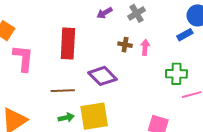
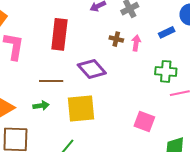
blue rectangle: (185, 35) -> (167, 32), moved
green arrow: (66, 118) -> (41, 106), moved

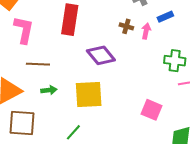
blue rectangle: (167, 32) -> (165, 17), moved
brown line: (51, 81) -> (38, 64), moved

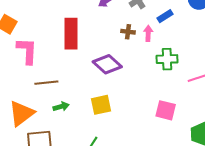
green cross: (175, 61) -> (167, 59), moved
yellow square: (89, 94) -> (101, 105), size x0.7

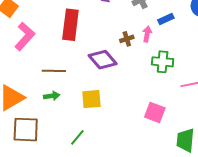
brown cross: (128, 32) -> (127, 39), moved, turned -32
pink L-shape: (27, 51) -> (25, 36), turned 32
brown line: (46, 83) -> (54, 71), moved

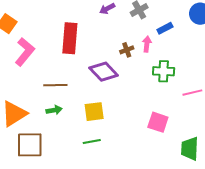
green line: (77, 137) -> (92, 142), moved, turned 42

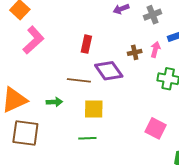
red rectangle: (70, 38) -> (86, 44), moved, size x0.6
brown line: (55, 85) -> (79, 80), moved

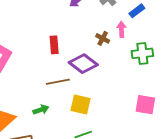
brown cross: (135, 52) -> (103, 38), turned -32
yellow square: (94, 109) -> (81, 105), turned 30

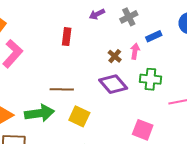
red rectangle: (54, 45) -> (67, 37), moved
purple diamond: (83, 64) -> (113, 84), moved
green arrow: (41, 110) -> (39, 113), size x1.8

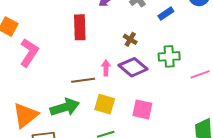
red rectangle: (67, 37) -> (80, 27), size x1.4
pink arrow: (135, 51) -> (106, 68), moved
pink square: (143, 130) -> (142, 109), moved

